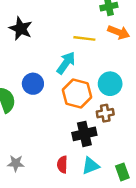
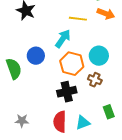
brown cross: (105, 113) -> (95, 80), turned 32
black cross: (84, 134) -> (67, 92), moved
red semicircle: (62, 165) -> (60, 122), size x1.5
green rectangle: (122, 172) -> (109, 112), moved

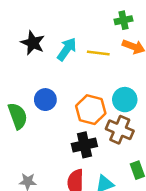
cyan arrow: (63, 39) -> (67, 49), moved
brown cross: (95, 80) -> (120, 130), size x1.5

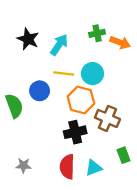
green cross: (123, 20) -> (97, 33), moved
yellow line: (98, 53) -> (64, 74), moved
cyan circle: (125, 100) -> (92, 74), moved

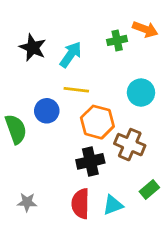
orange arrow: (120, 43) -> (145, 29), moved
cyan circle: (92, 74) -> (141, 93), moved
green rectangle: (124, 155) -> (149, 190), turned 70

